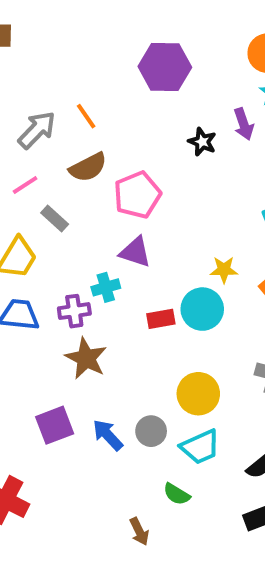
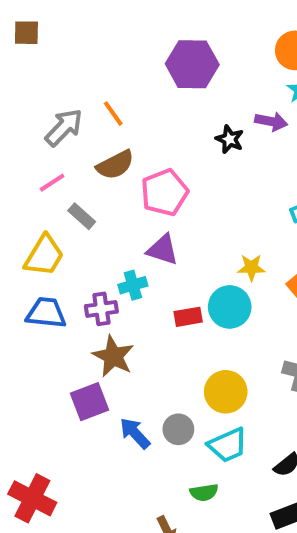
purple arrow: (244, 124) -> (271, 121), turned -60
purple square: (55, 425) -> (90, 402), moved
green semicircle: (177, 494) -> (204, 492), turned -40

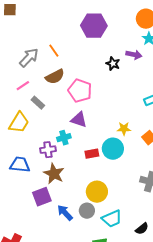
pink pentagon: (165, 192) -> (80, 91), turned -30
blue trapezoid: (46, 313) -> (20, 165), moved
yellow circle: (226, 392) -> (97, 192), moved

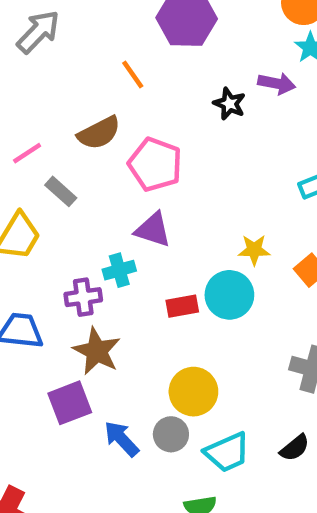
orange line: (54, 51) -> (133, 74), moved
gray arrow: (29, 58) -> (38, 32), moved
black semicircle: (142, 229) -> (295, 448), moved

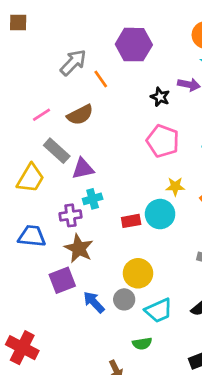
gray arrow: (38, 32) -> (73, 62), moved
pink line: (27, 153) -> (42, 115), moved
pink pentagon: (155, 164) -> (163, 141), moved
gray rectangle: (61, 191) -> (57, 151), size x1.4
purple triangle: (153, 230) -> (83, 169), moved, turned -30

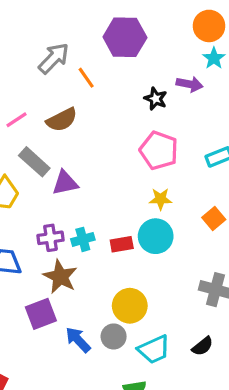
yellow star: (175, 186) -> (160, 199), moved
cyan cross: (93, 199) -> (83, 239), moved

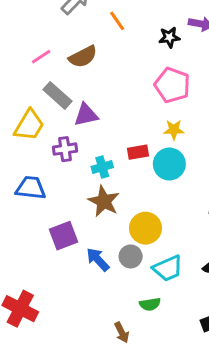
orange line: (86, 78) -> (117, 21), moved
black star: (156, 99) -> (169, 37), turned -30
purple cross: (50, 238) -> (65, 149), moved
red rectangle: (122, 244) -> (138, 152), moved
brown star: (60, 277) -> (104, 201), moved

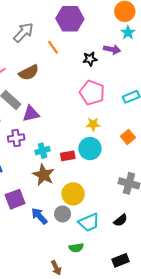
red rectangle: (138, 152) -> (68, 156), moved

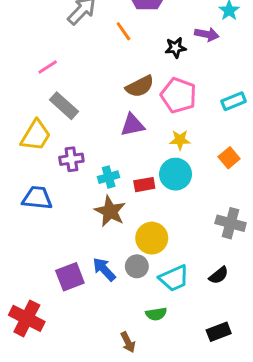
brown semicircle: (29, 73) -> (140, 86), moved
purple triangle: (31, 114) -> (132, 125), moved
purple square: (15, 199) -> (70, 277), moved

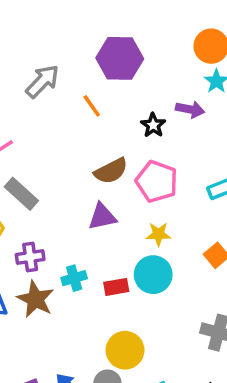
black star: (176, 48) -> (153, 125), turned -30
brown star: (110, 211) -> (35, 299), moved

